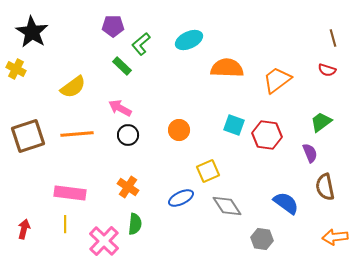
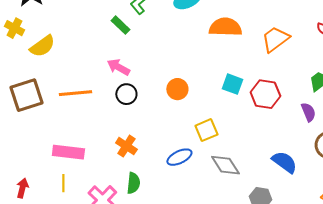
yellow semicircle: (73, 87) -> (42, 46), moved

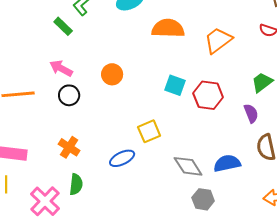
orange circle: (177, 89) -> (112, 74), moved
blue semicircle: (284, 162) -> (227, 163), turned -48
gray diamond: (225, 165) -> (188, 166), moved

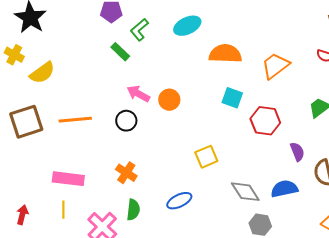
pink arrow: (61, 68) -> (138, 94), moved
cyan square: (175, 85) -> (232, 98), moved
purple semicircle: (251, 113) -> (297, 152), moved
blue ellipse: (122, 158) -> (179, 201), moved

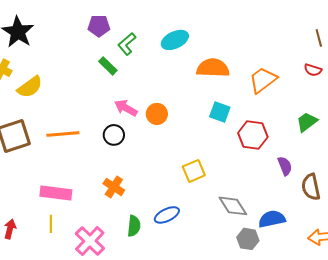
blue semicircle: (284, 189) -> (272, 219), moved
green semicircle: (133, 210) -> (134, 226), moved

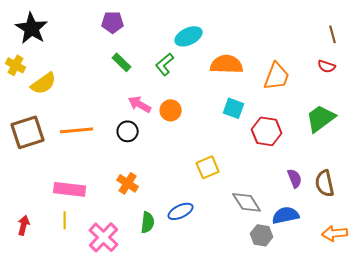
green L-shape: (127, 44) -> (165, 64), moved
orange trapezoid: (263, 80) -> (277, 76), turned 148
green trapezoid: (307, 122) -> (321, 118), size x1.4
purple semicircle: (285, 166) -> (295, 178), moved

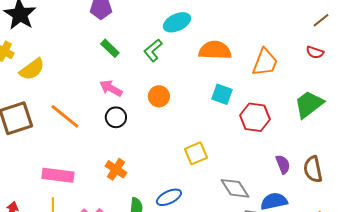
brown line: (333, 34) -> (321, 20), turned 66
pink arrow: (140, 104) -> (111, 88), moved
orange line: (77, 130) -> (65, 116), turned 44

